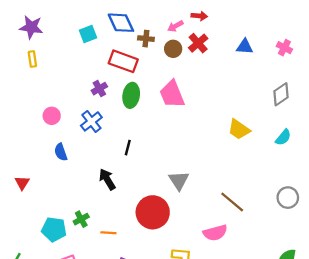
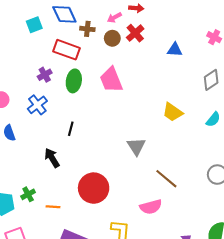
blue triangle: (245, 47) -> (175, 50), moved
gray triangle: (179, 181) -> (136, 146), moved

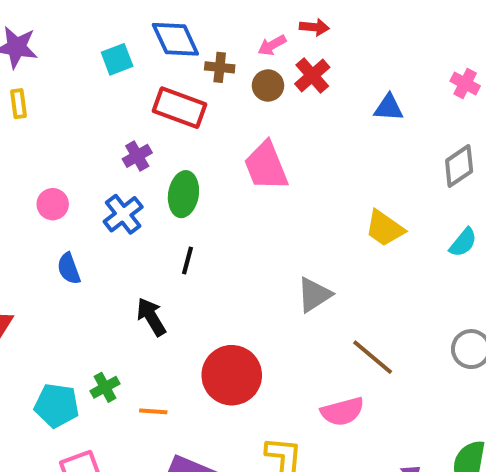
green ellipse: (74, 81) -> (183, 194), moved
gray triangle: (136, 146) -> (314, 295), turned 30

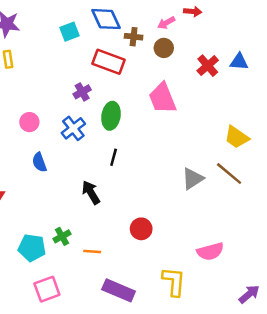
red cross: (312, 75) -> (208, 66), moved
brown line: (373, 357) -> (229, 174), moved
red circle: (232, 375) -> (141, 229), size x0.6

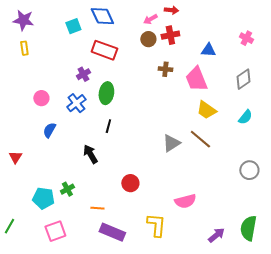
brown cross: (134, 37) -> (165, 69), moved
red cross: (208, 66) -> (170, 35), moved, turned 30
pink trapezoid: (163, 98) -> (196, 79), moved
blue semicircle: (39, 162) -> (49, 130), turned 49
orange line: (92, 251) -> (97, 208), moved

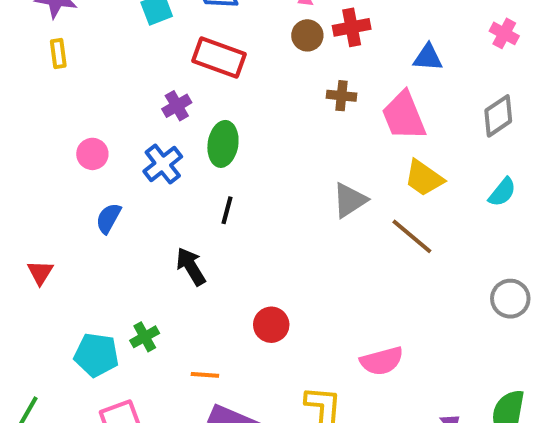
gray triangle: (171, 143) -> (350, 200), moved

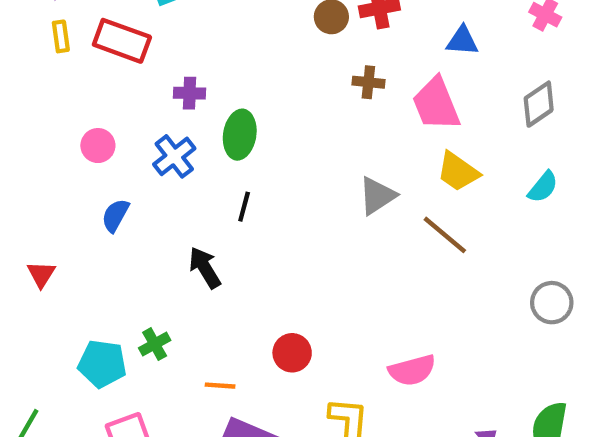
red rectangle: (219, 58) -> (122, 41), moved
purple cross: (177, 106) -> (190, 93), turned 32
red circle: (271, 325) -> (292, 353), moved

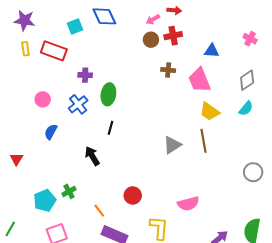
cyan semicircle: (543, 187) -> (246, 108), moved
gray triangle: (377, 196) -> (172, 145), moved
brown line: (445, 235) -> (204, 141), turned 40
cyan pentagon: (102, 364) -> (45, 201), turned -30
orange line: (220, 386) -> (99, 211), turned 48

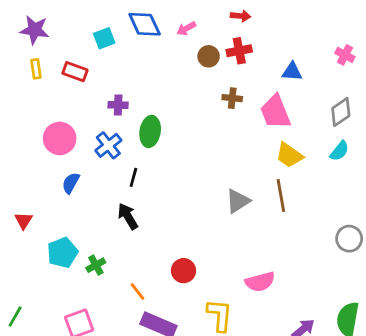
pink arrow: (153, 19) -> (186, 28), moved
red rectangle: (54, 51) -> (75, 72), size x0.7
pink circle: (43, 99) -> (60, 138), size x1.5
black line: (110, 128) -> (133, 177), moved
cyan pentagon: (45, 201) -> (62, 253), moved

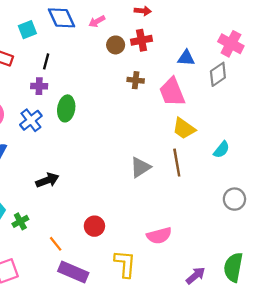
pink cross: (345, 55) -> (231, 44), size x1.5
gray diamond: (341, 112) -> (218, 74), moved
cyan semicircle: (339, 151) -> (222, 150), moved
black line: (133, 177) -> (46, 61), moved
black arrow: (128, 216) -> (47, 180), turned 100

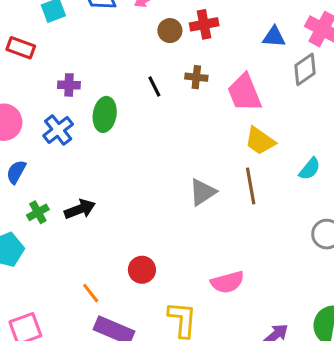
blue triangle: (186, 58) -> (274, 37), moved
black line: (46, 61) -> (154, 86), moved, turned -42
green cross: (20, 221) -> (38, 212), moved

